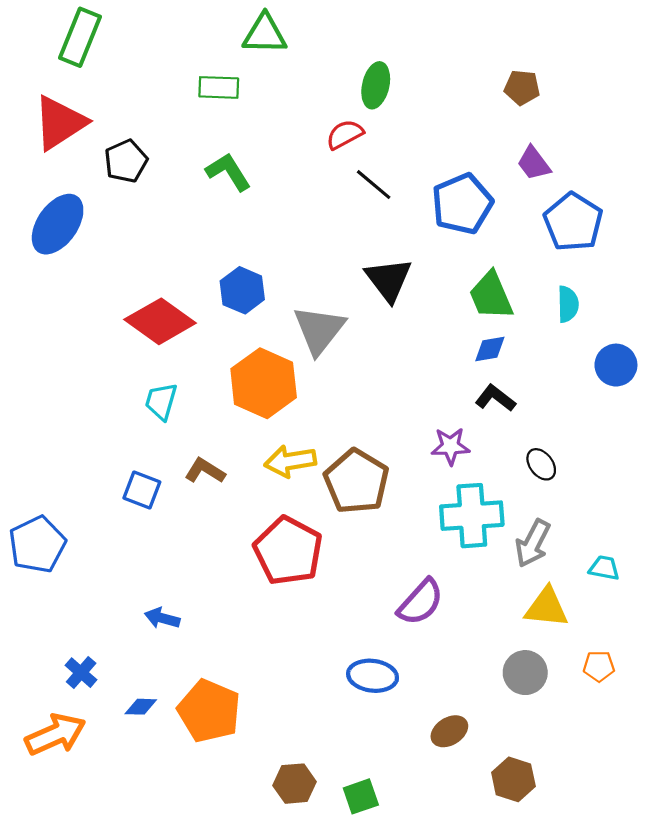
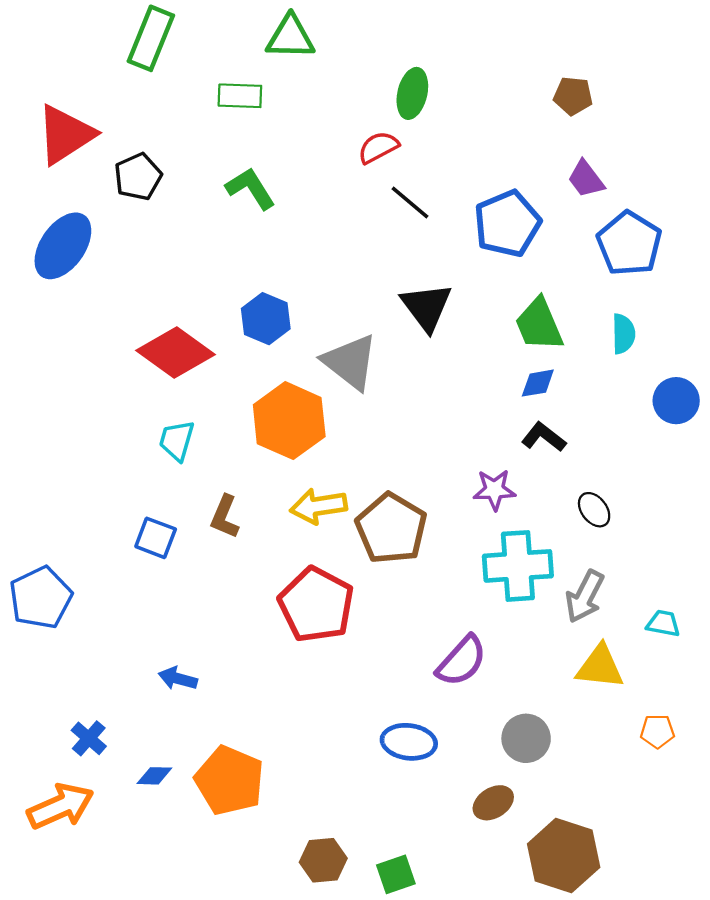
green rectangle: (80, 37) -> (151, 38), moved
gray triangle: (319, 330) -> (350, 362), turned -30
brown L-shape: (205, 471) -> (225, 517), turned -99
gray circle: (525, 673) -> (526, 738), moved
brown hexagon: (513, 779) -> (564, 856), size x1.5

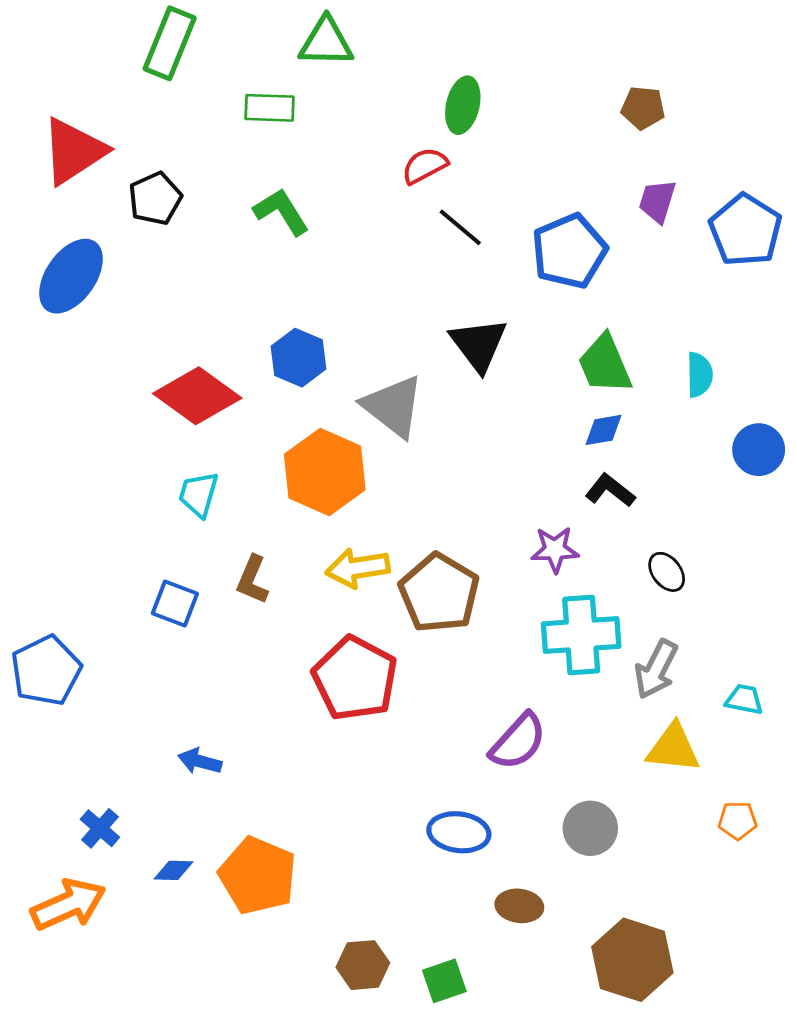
purple trapezoid: (586, 179) -> (657, 201), turned 54
blue pentagon: (629, 244) -> (745, 230), moved
brown ellipse: (493, 803) -> (519, 906), moved, turned 39

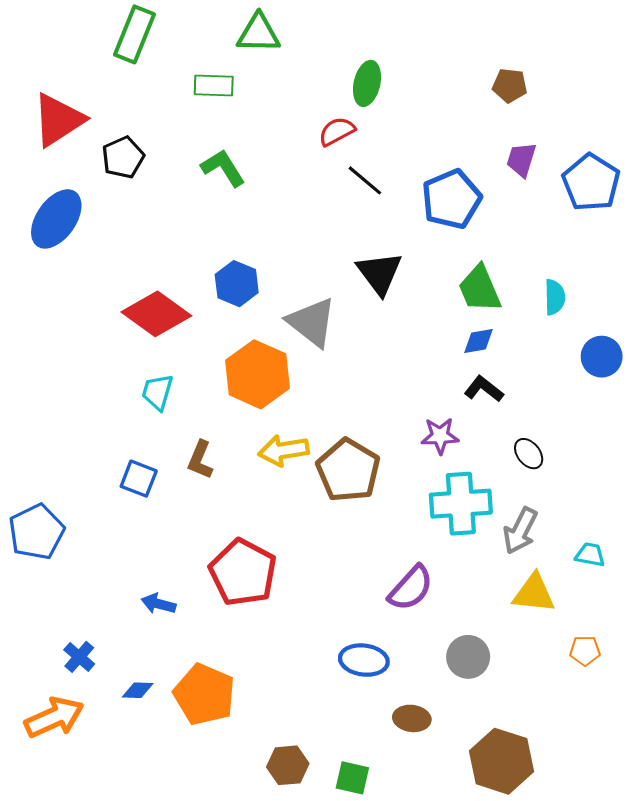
red pentagon: (355, 678) -> (243, 572), moved
green square: (444, 981) -> (352, 778), turned 32

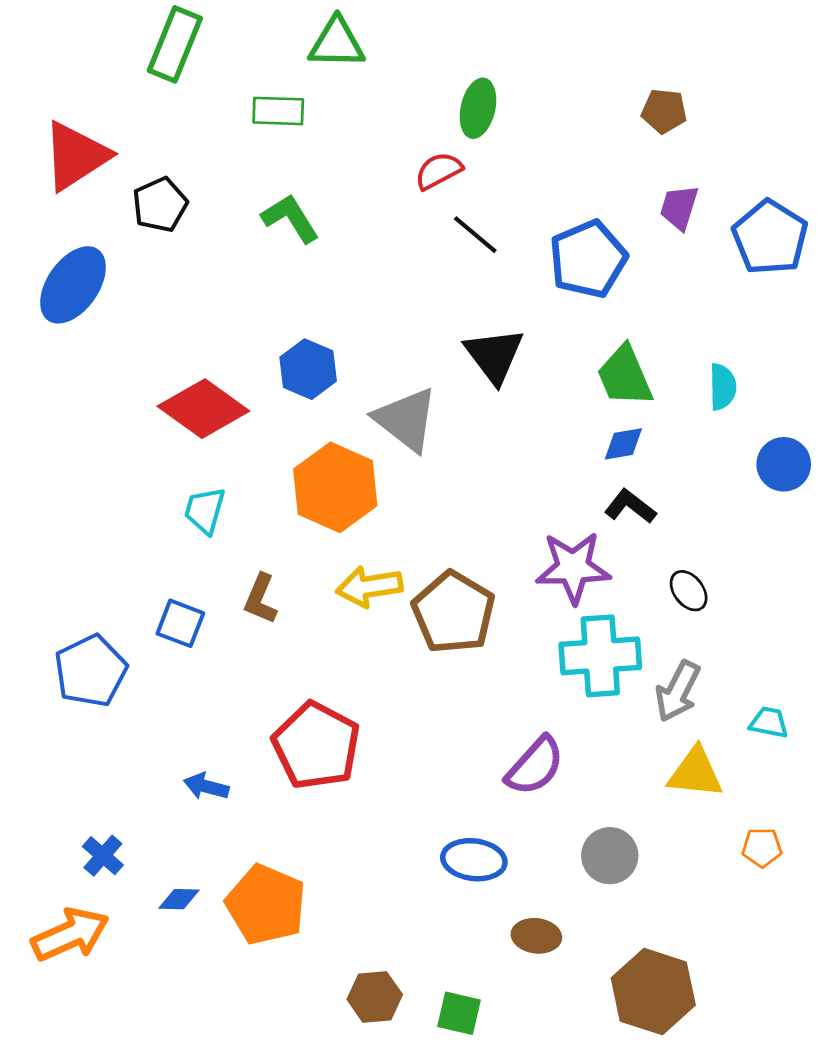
purple star: (440, 436) -> (573, 568), size x1.5
blue pentagon: (36, 532) -> (91, 671), moved

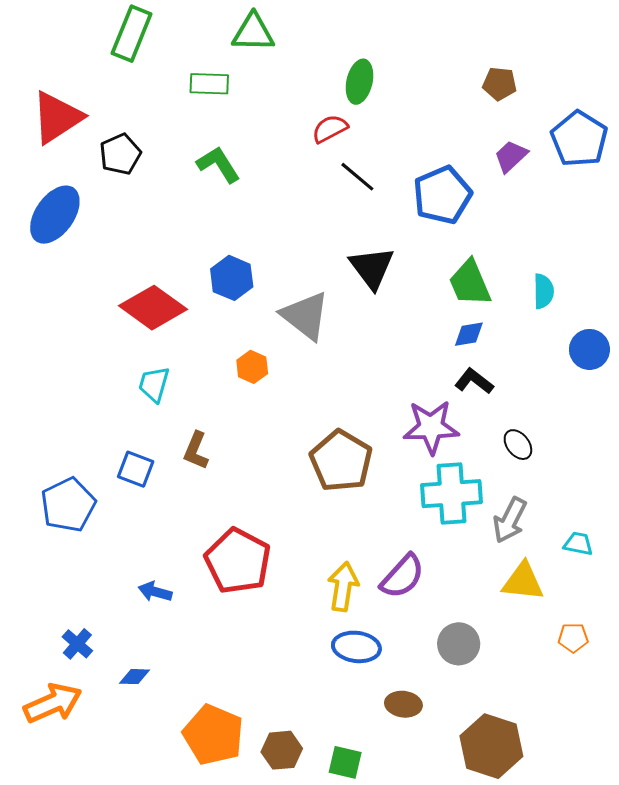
purple trapezoid: (679, 207) -> (511, 156), turned 30
blue pentagon: (770, 237) -> (579, 139), moved
orange hexagon: (335, 487) -> (252, 367), size x0.5
yellow arrow: (369, 587) -> (343, 587), moved, turned 108
orange pentagon: (266, 905) -> (213, 735), moved

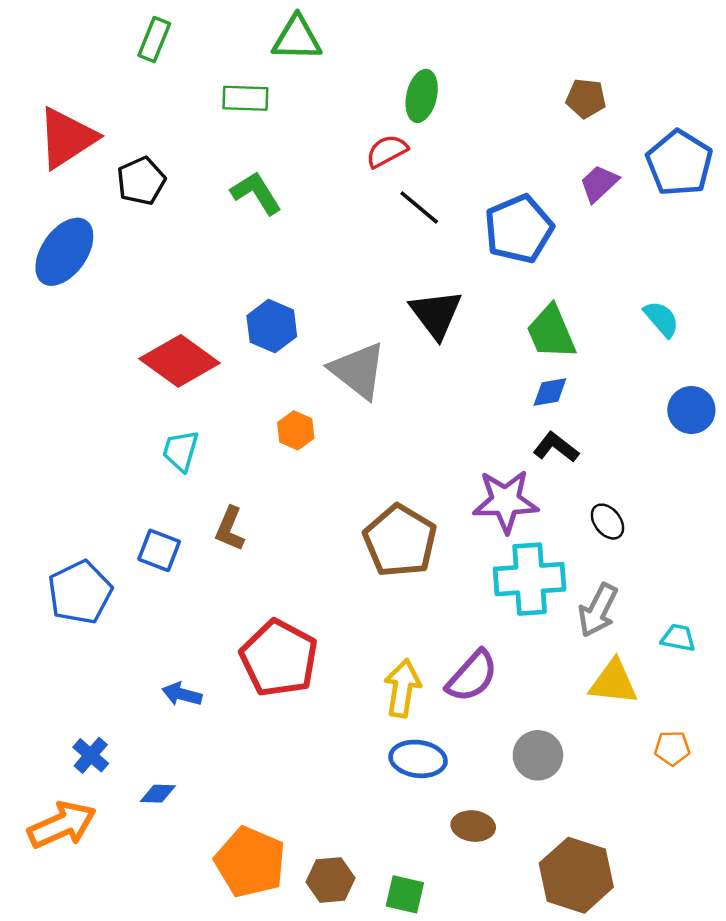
green rectangle: (132, 34) -> (154, 40), size x0.7
cyan semicircle: (543, 291) -> (661, 319), moved, turned -40

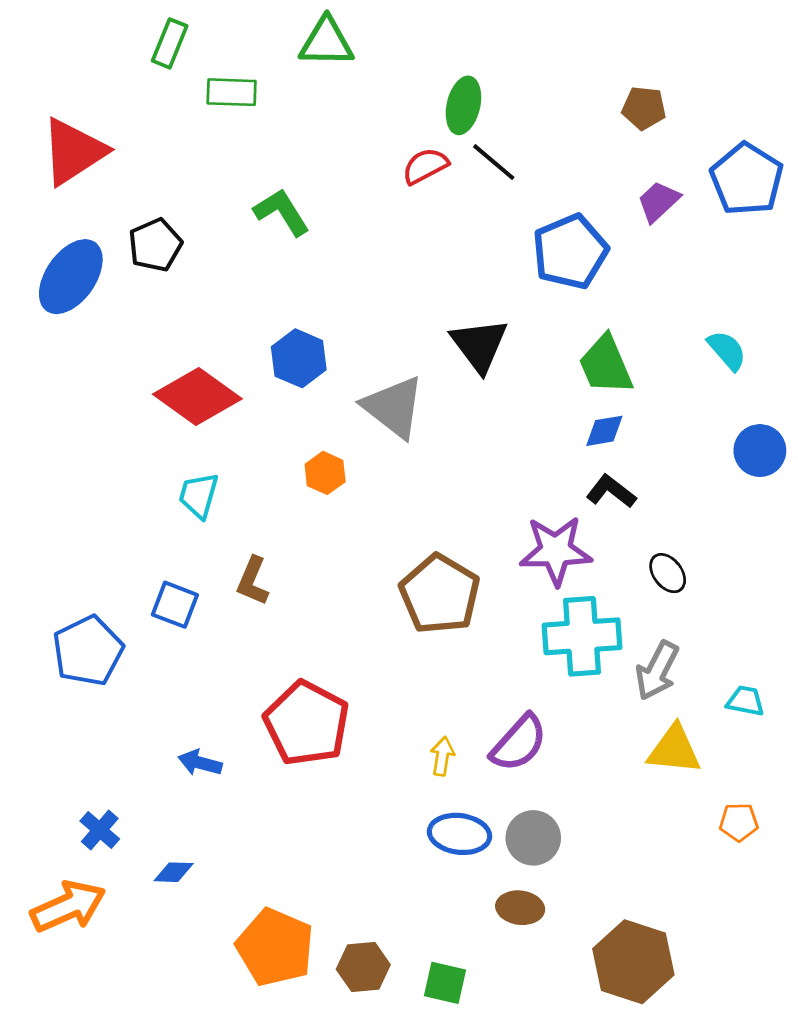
green rectangle: (245, 98) -> (232, 92), moved
black pentagon: (141, 181) -> (155, 245), moved
black line: (419, 207) -> (494, 162), moved
yellow arrow: (402, 688) -> (442, 756), size x0.6
gray circle: (538, 755) -> (533, 838), moved

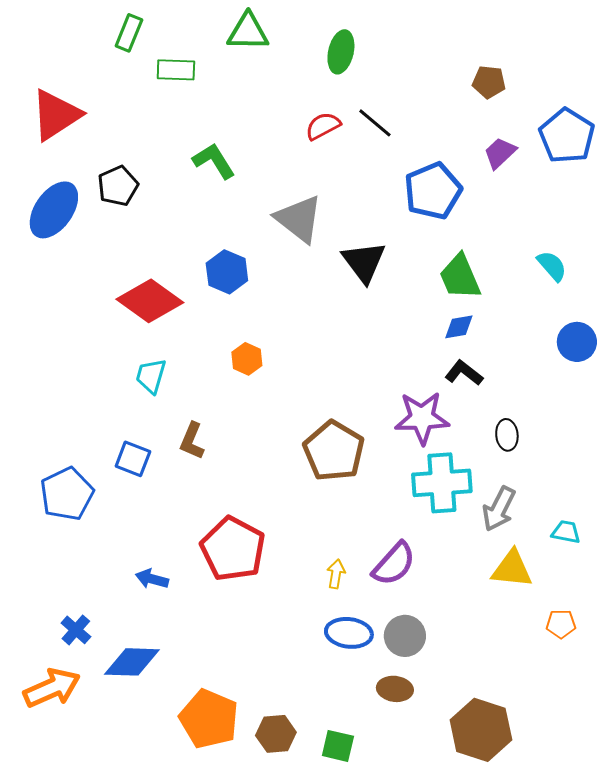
green ellipse: (463, 105) -> (341, 52), moved
gray triangle: (394, 407) -> (299, 219), moved
black ellipse: (668, 573) -> (507, 435), turned 32
blue diamond: (174, 872) -> (132, 662), size x1.8

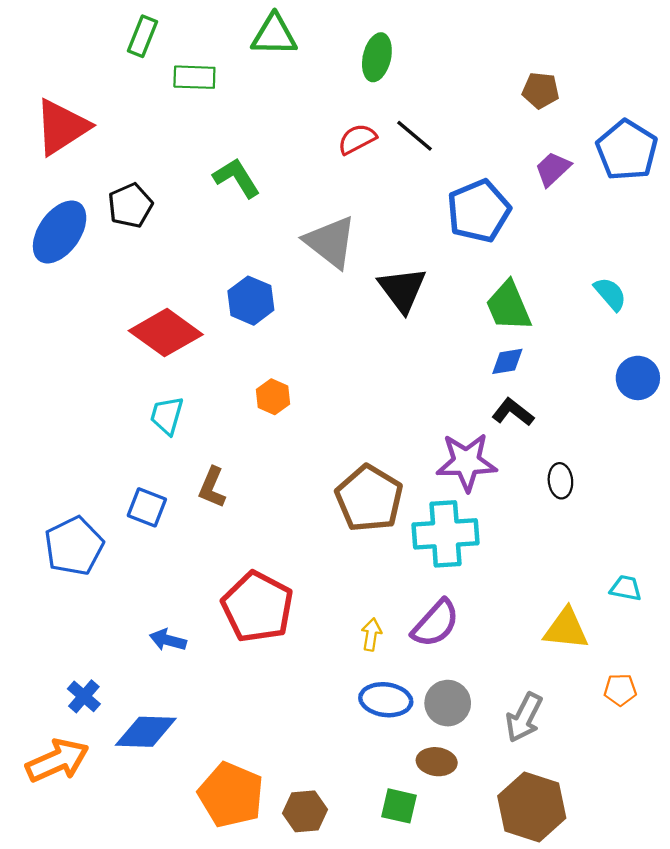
cyan cross: (442, 483) -> (445, 534), moved
gray arrow: (499, 509) -> (524, 717), moved
green square: (338, 746) -> (399, 806), moved

